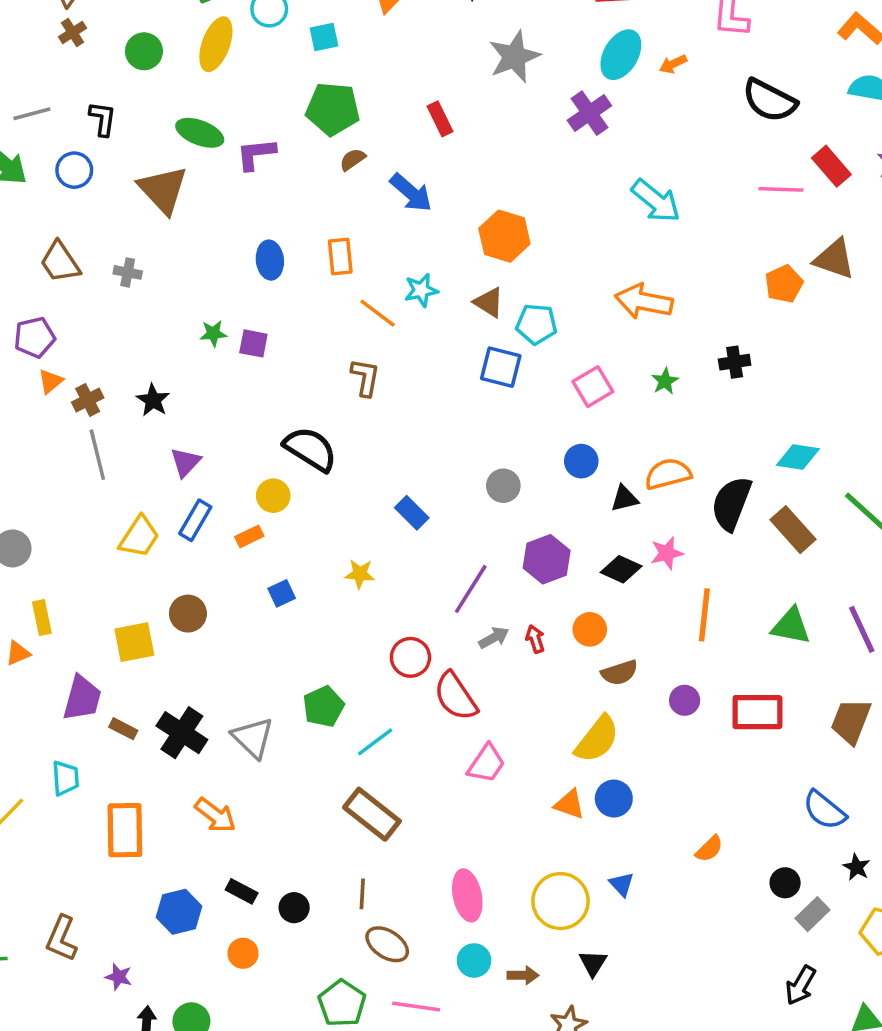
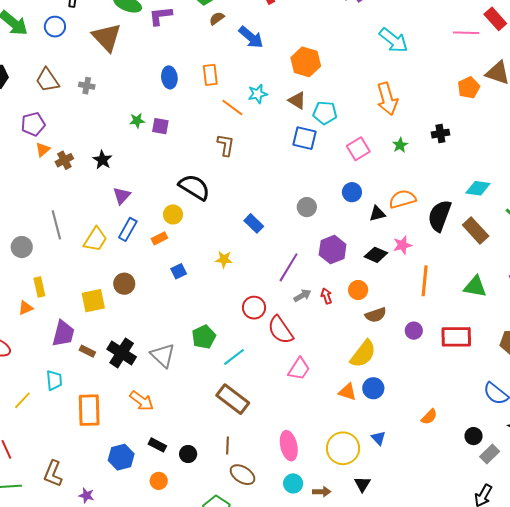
orange arrow: (644, 301) -> (387, 99), turned -116
gray line: (97, 455) -> (56, 225), moved

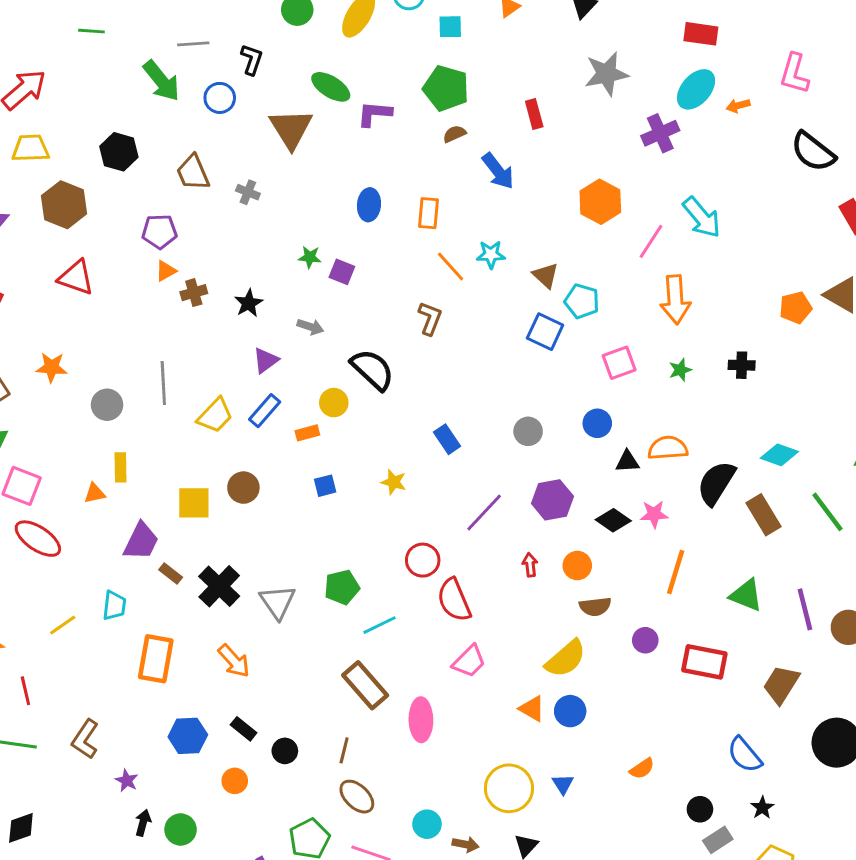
pink line: (466, 33) -> (651, 241), moved, turned -70
orange hexagon: (306, 62) -> (600, 202), moved
gray arrow: (302, 296) -> (310, 327), moved, turned 36
pink ellipse: (289, 446) -> (421, 720), moved

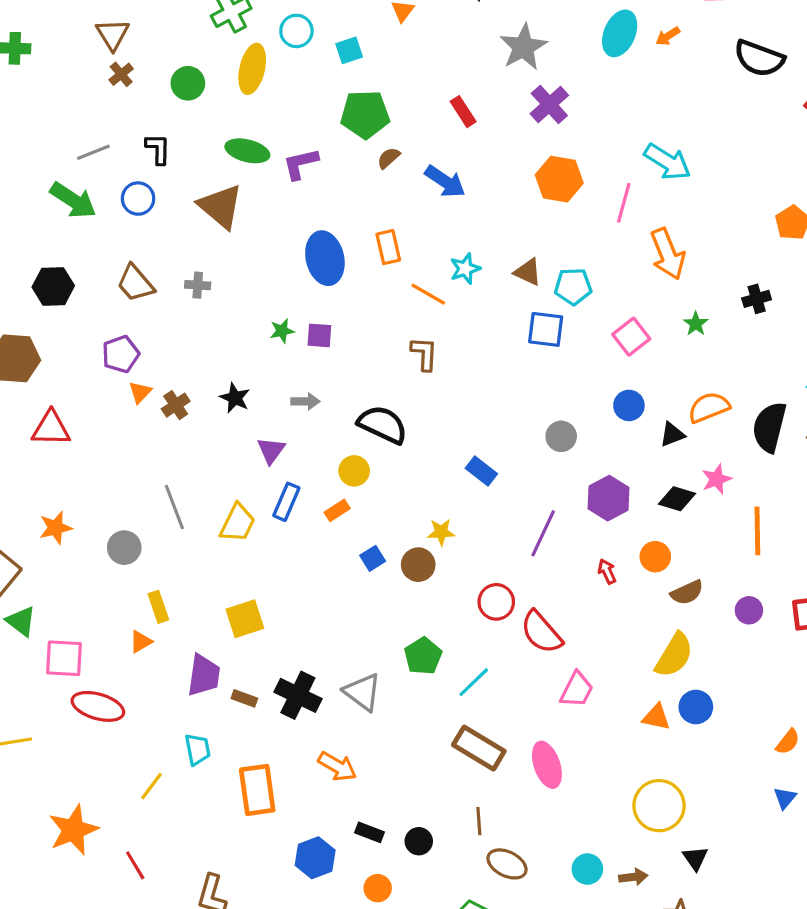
purple cross: (660, 133) -> (549, 104), moved
blue ellipse: (369, 205) -> (325, 258), size x1.5
brown circle: (243, 488) -> (418, 565), moved
blue triangle: (563, 784) -> (785, 798), moved, turned 30

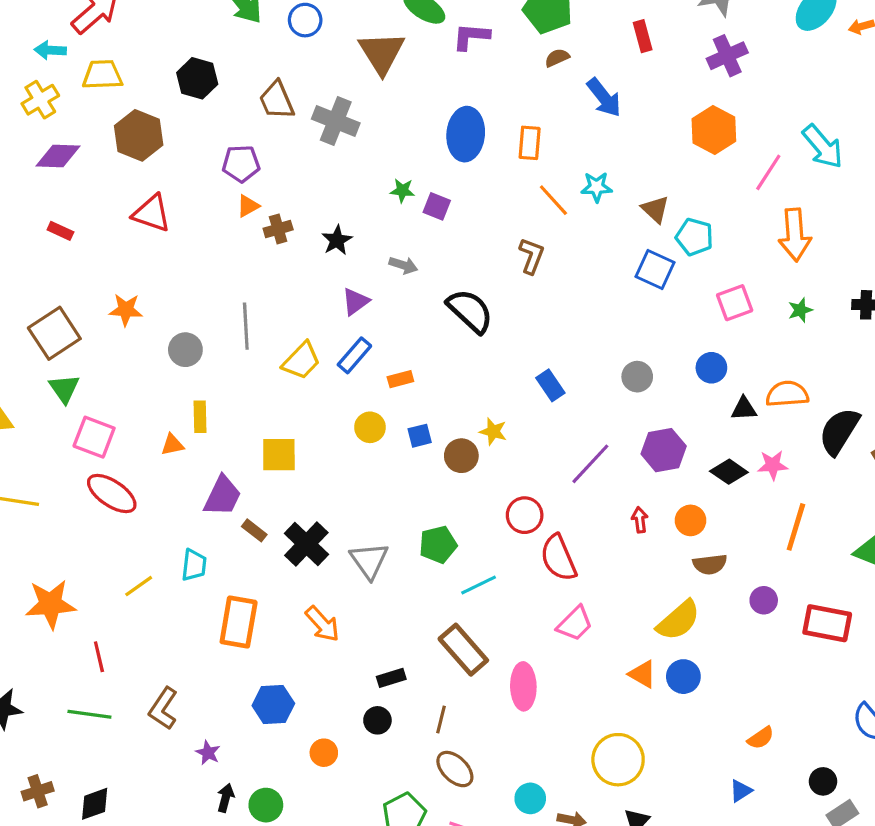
gray cross: (198, 285) -> (336, 121), size x1.8
yellow circle: (354, 471) -> (370, 427), moved
black rectangle: (370, 832) -> (391, 678), moved, turned -56

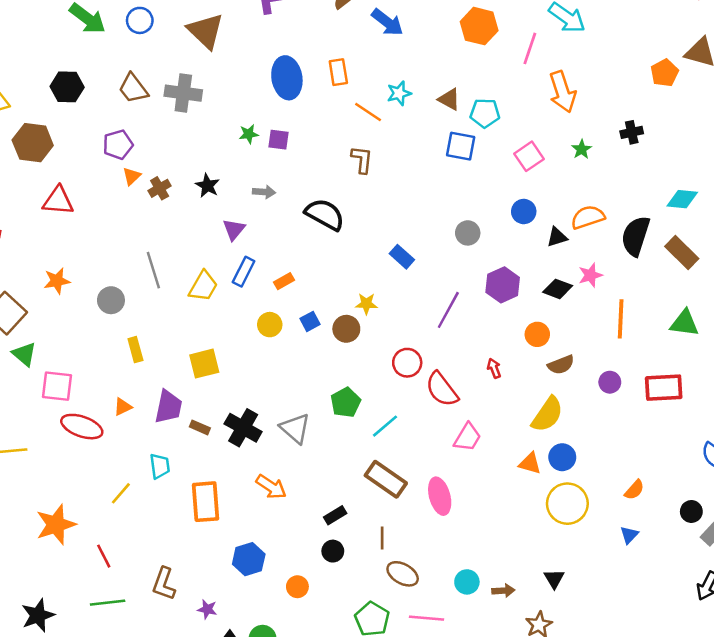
orange triangle: (172, 445) -> (123, 407), moved
red arrow: (640, 520) -> (494, 368), moved
yellow circle: (618, 760) -> (567, 504), moved

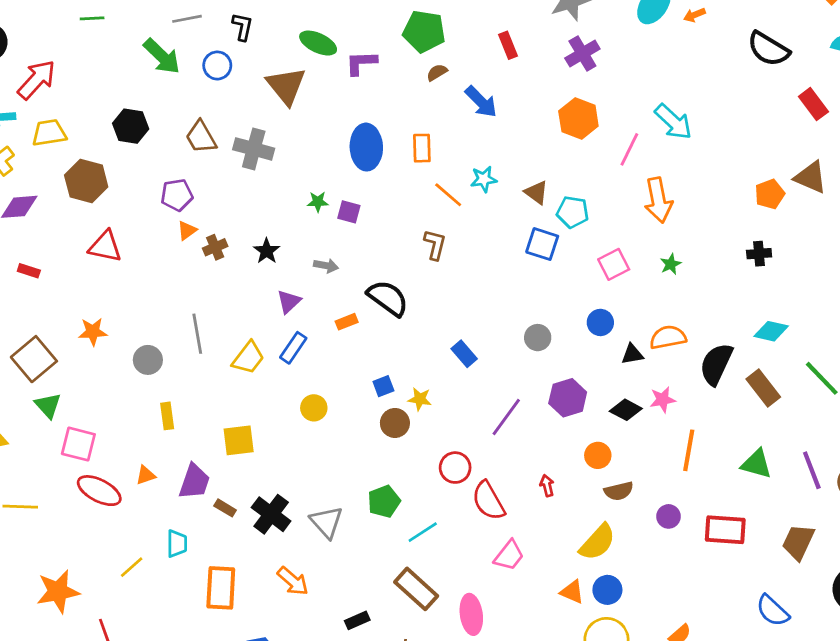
black cross: (632, 132) -> (759, 254), moved
orange rectangle: (284, 281) -> (347, 322), moved
blue square: (310, 321) -> (383, 386), moved

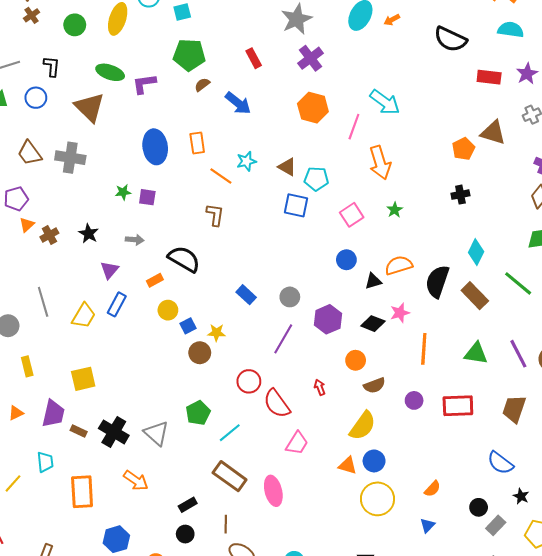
red rectangle: (813, 104) -> (489, 77), turned -40
cyan diamond: (771, 331) -> (476, 252), turned -70
gray circle: (538, 338) -> (290, 297), moved
yellow circle: (314, 408) -> (168, 310), moved

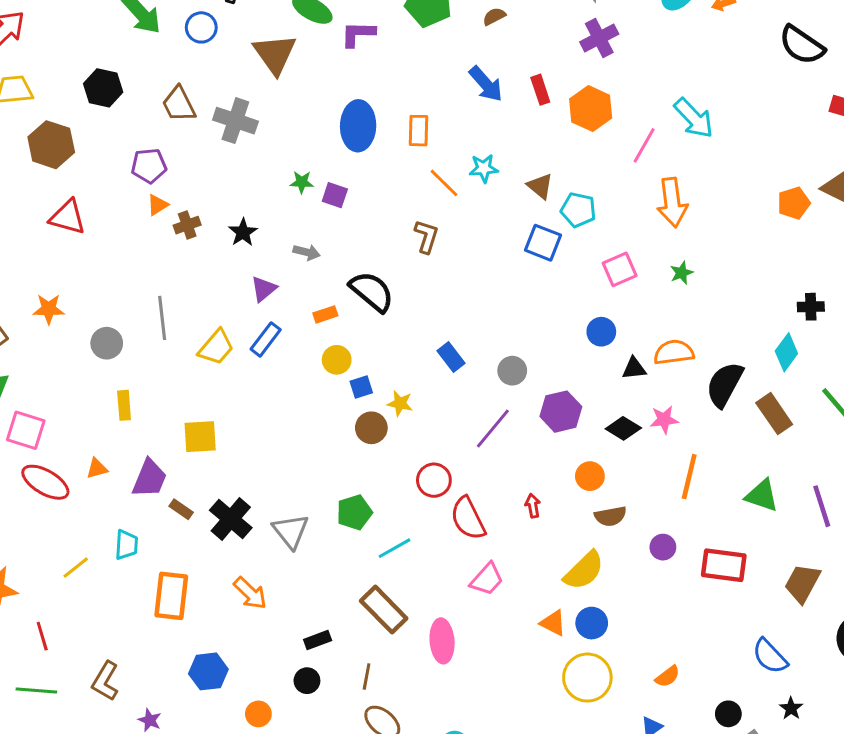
red rectangle: (254, 58) -> (540, 90), moved
brown semicircle: (202, 85) -> (494, 16), moved
black cross: (460, 195) -> (811, 307), moved

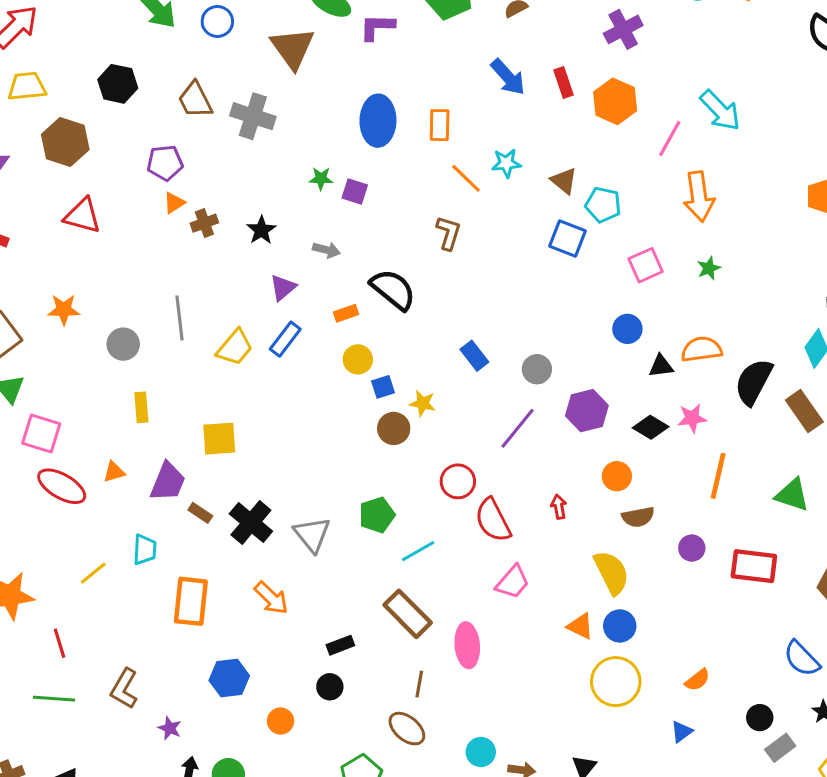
yellow semicircle: (584, 571) -> (611, 572), turned -72
brown line: (367, 676) -> (419, 684), moved

